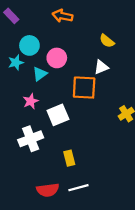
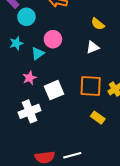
cyan circle: (29, 45) -> (26, 17), moved
orange square: (84, 88) -> (91, 86), moved
yellow rectangle: (69, 158) -> (98, 118), moved, turned -40

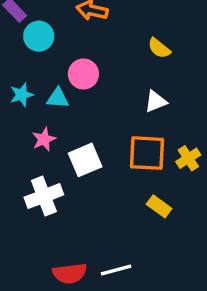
cyan star: (16, 43) -> (22, 95), moved
white triangle: (93, 47) -> (156, 101), moved
cyan triangle: (38, 53) -> (58, 98), turned 40

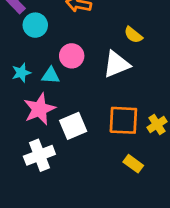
white triangle: (156, 101) -> (116, 64), moved, size x1.5
pink star: (44, 139) -> (39, 109), size x1.6

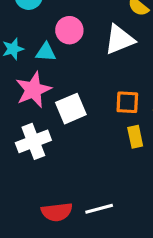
orange square: (123, 120) -> (127, 102), size x0.7
yellow rectangle: (133, 164) -> (135, 137), moved, turned 42

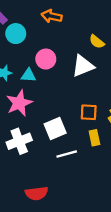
white square: (71, 109) -> (55, 128), moved
white line: (99, 209) -> (67, 154), moved

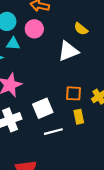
pink circle: (46, 59) -> (34, 29), moved
cyan triangle: (28, 75) -> (13, 44), moved

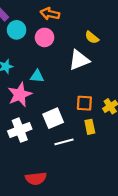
cyan triangle: (13, 44) -> (37, 76), moved

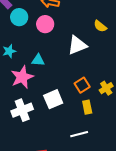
yellow semicircle: (92, 37) -> (100, 26), moved
orange square: (84, 103) -> (82, 85), turned -35
white line: (64, 142) -> (79, 134), moved

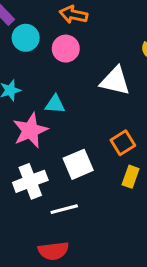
white triangle: (77, 45) -> (115, 81), turned 35
yellow rectangle: (87, 107) -> (131, 177), turned 32
white line: (79, 134) -> (64, 209), moved

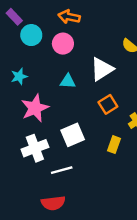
white triangle: (115, 81) -> (102, 69), turned -45
cyan triangle: (55, 104) -> (68, 81), moved
orange square: (123, 143) -> (108, 104), moved

